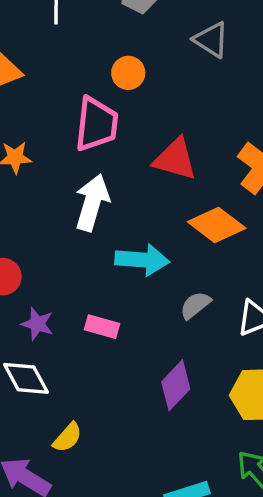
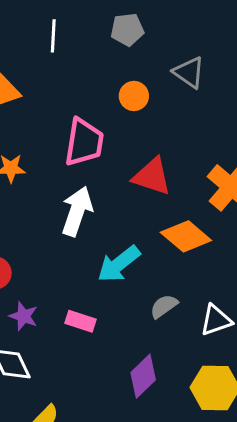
orange circle: (128, 73) -> (134, 96), moved
cyan arrow: (142, 260) -> (119, 264), turned 135

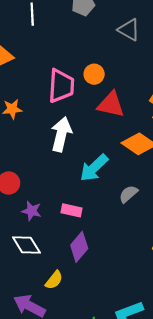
orange circle: (134, 96) -> (94, 74), moved
purple diamond: (143, 376) -> (79, 247), moved

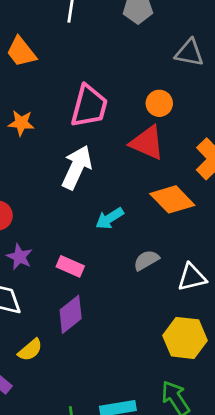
gray triangle: (129, 30) -> (189, 53), turned -30
orange circle: (94, 74) -> (159, 103), moved
cyan arrow: (94, 168) -> (110, 218), size x0.7

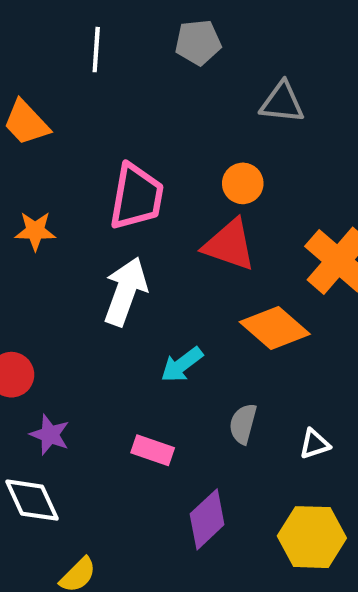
gray semicircle: (146, 260) -> (243, 424), turned -40
pink rectangle: (70, 266) -> (153, 450), moved
white triangle: (192, 277) -> (315, 444), size x0.7
purple diamond: (71, 314) -> (207, 519), moved

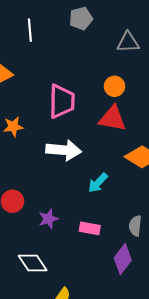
white arrow: (125, 291) -> (64, 150), turned 84
gray semicircle: (243, 424) -> (135, 226), moved
purple star: (50, 435) -> (48, 219), moved, turned -30

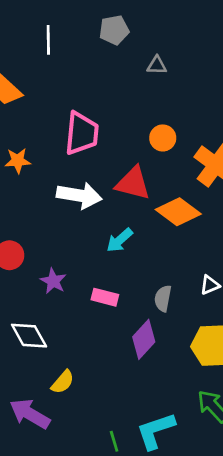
gray triangle: (128, 42) -> (157, 65), moved, size x0.7
orange circle: (115, 86) -> (163, 138), moved
red triangle: (113, 118) -> (133, 183), moved
purple star: (48, 219) -> (53, 281), turned -30

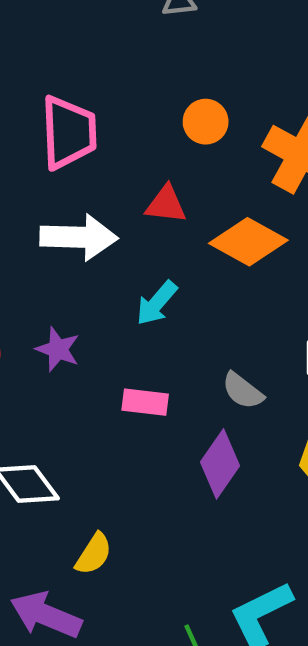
red triangle: (133, 183) -> (166, 204), size x0.7
purple star: (53, 281) -> (58, 349), moved
gray semicircle: (163, 298) -> (243, 391), turned -55

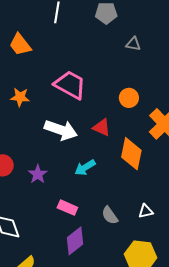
pink trapezoid: (69, 132) -> (70, 85), turned -76
orange diamond: (248, 242) -> (131, 154), turned 56
purple diamond: (220, 464) -> (75, 241), moved

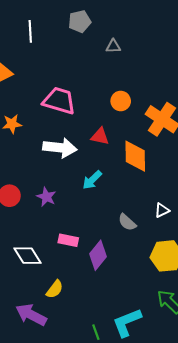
pink rectangle: (67, 208) -> (68, 240), moved

